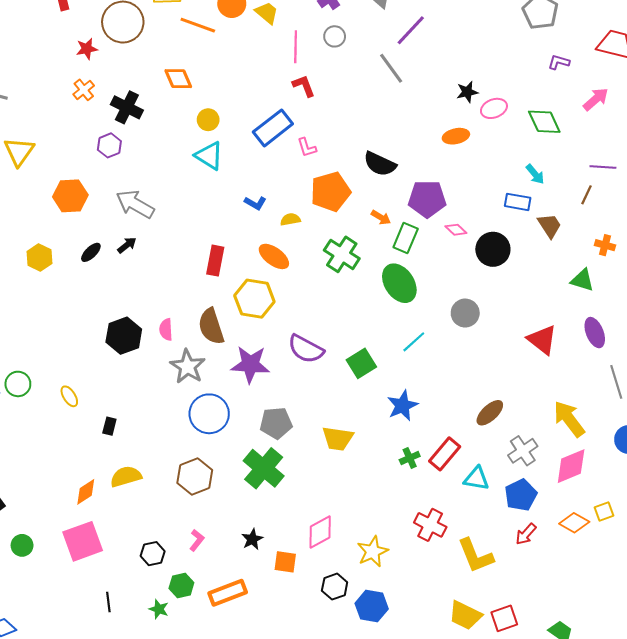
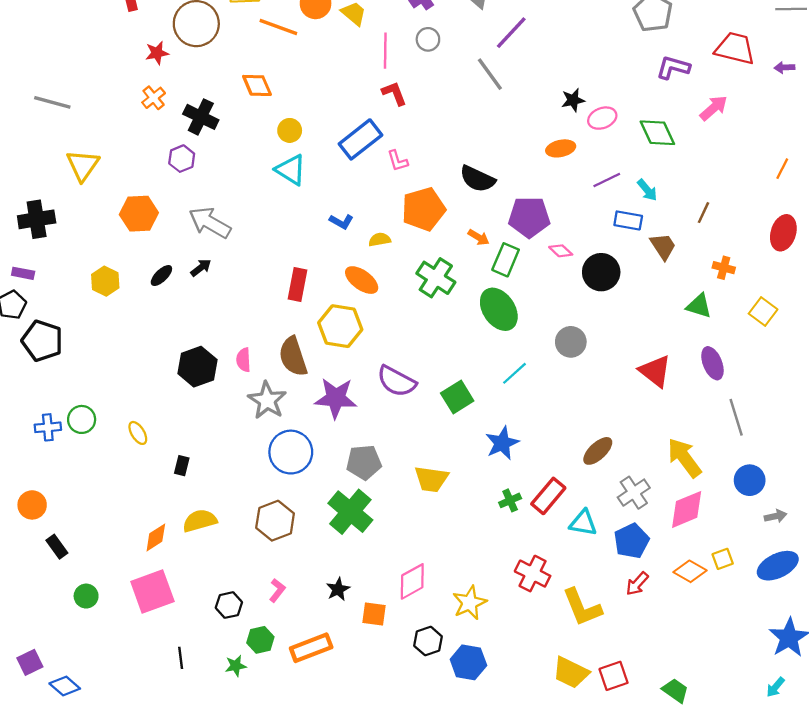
purple L-shape: (559, 62) -> (673, 67), size x1.4
purple line: (603, 167) -> (607, 180), moved, turned -30
green star: (159, 609) -> (236, 666), turned -30

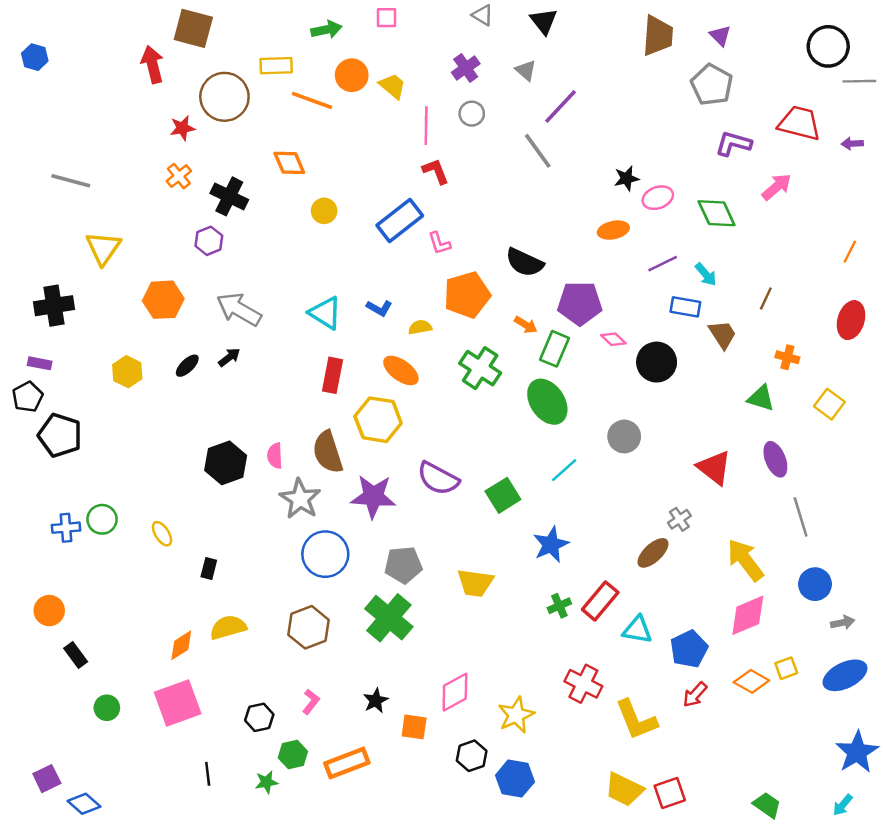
cyan triangle: (291, 170) -> (325, 313), moved
gray cross: (634, 493) -> (679, 519), moved, size x0.7
green trapezoid: (675, 690) -> (767, 805), moved

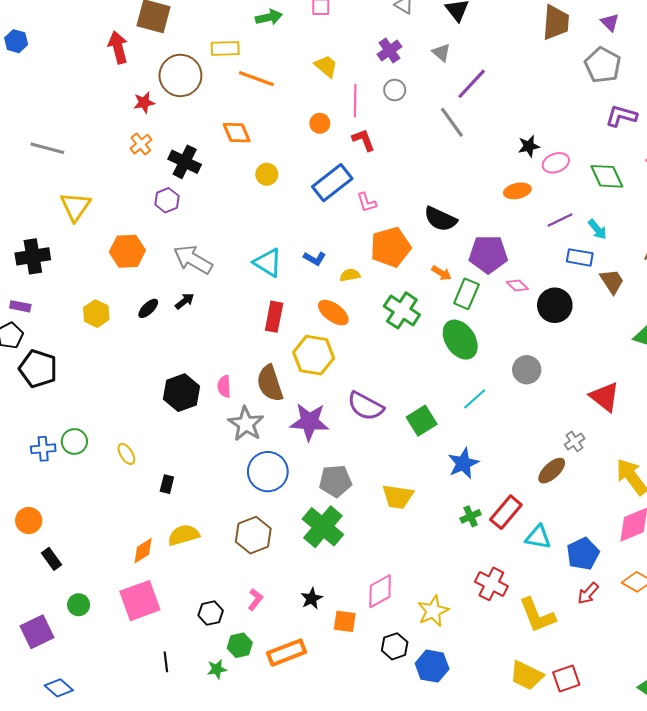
orange circle: (352, 75) -> (320, 123), moved, size x0.7
purple square: (47, 779) -> (37, 632), moved, size x1.4

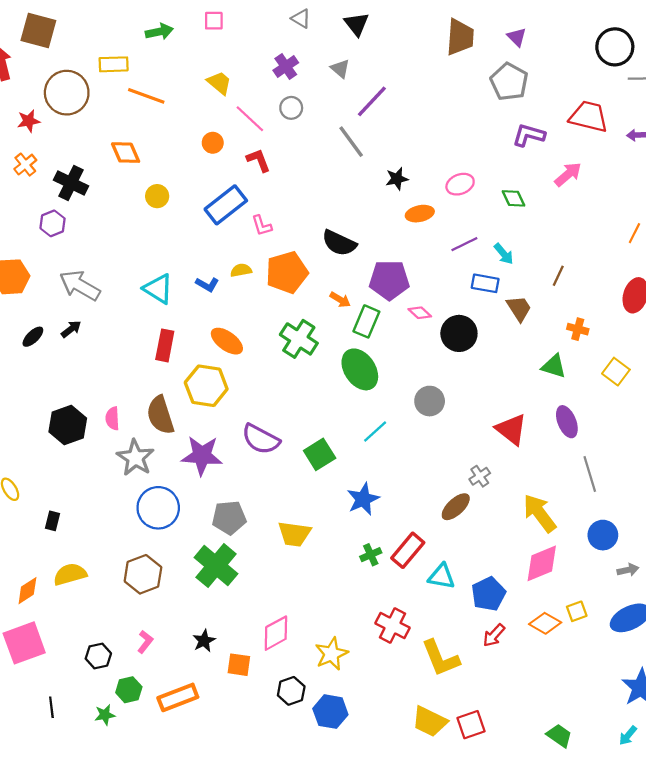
pink line: (355, 100) -> (250, 119), turned -48
black star: (529, 146) -> (397, 179), moved
green diamond: (607, 176) -> (513, 198), size x0.7
yellow semicircle: (350, 275) -> (241, 270), moved

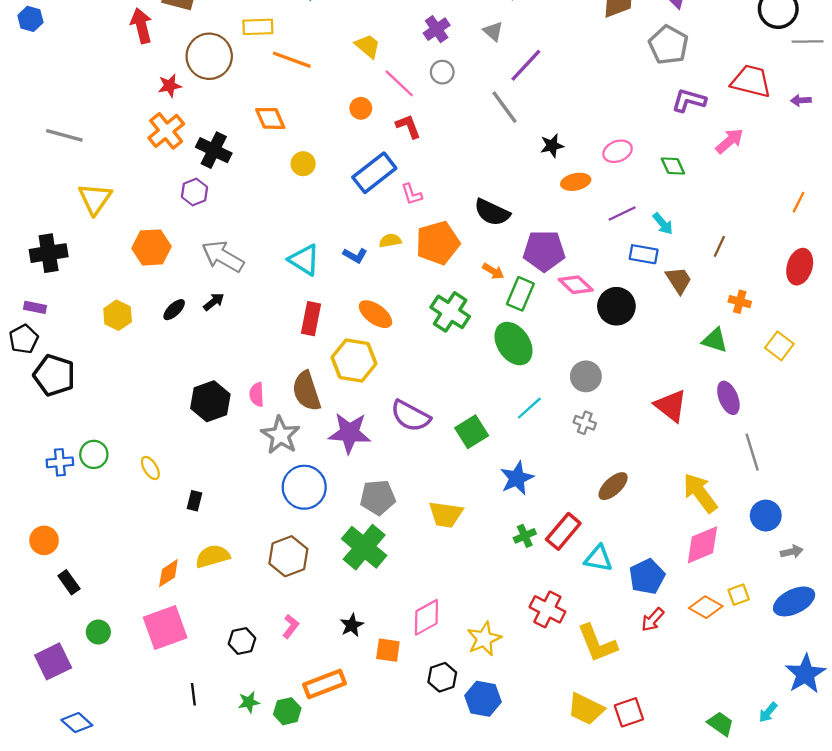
orange cross: (25, 165) -> (166, 131), size x1.5
pink diamond: (420, 313) -> (576, 285), size x1.4
gray cross: (480, 476) -> (585, 423), moved, turned -36
green hexagon: (129, 690) -> (287, 711), moved
cyan arrow: (628, 736) -> (768, 712), moved

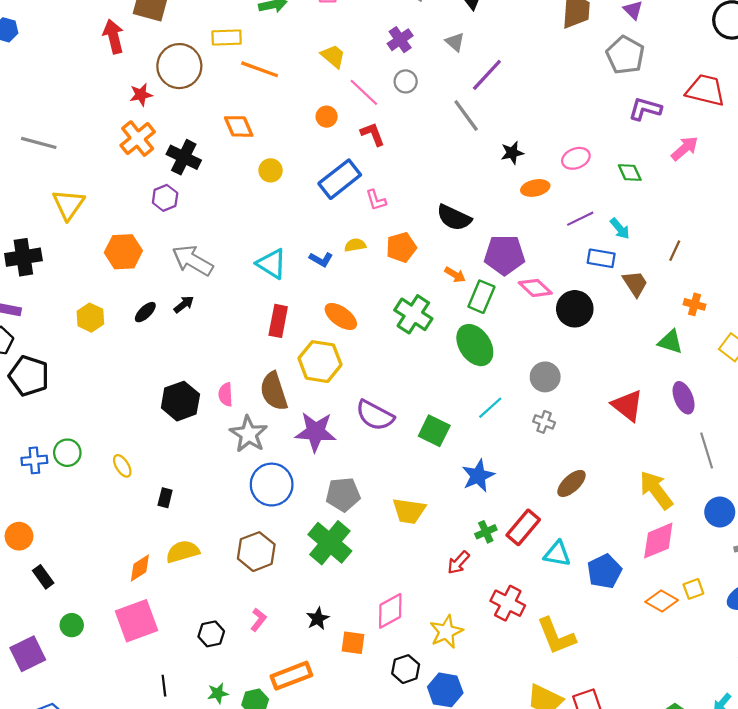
orange pentagon: (438, 243) -> (401, 247), size x0.7
green square: (472, 432) -> (434, 431), turned -32
red arrow: (653, 620) -> (458, 563), moved

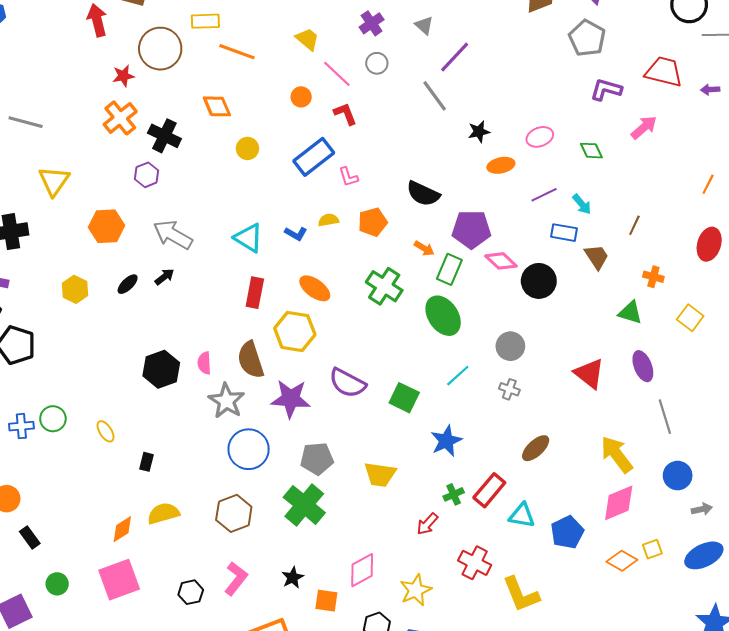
pink L-shape: (258, 620) -> (236, 579), size x1.5

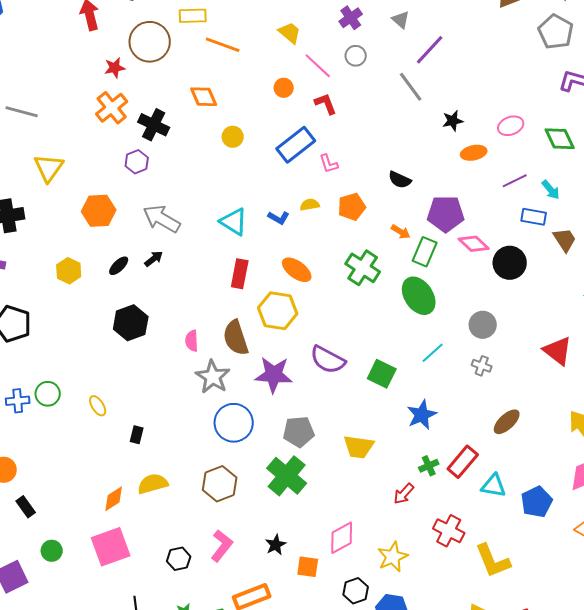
green diamond: (591, 151) -> (560, 139), size x1.4
black semicircle: (423, 194) -> (400, 180), size x0.7
black hexagon: (161, 369) -> (131, 323), moved

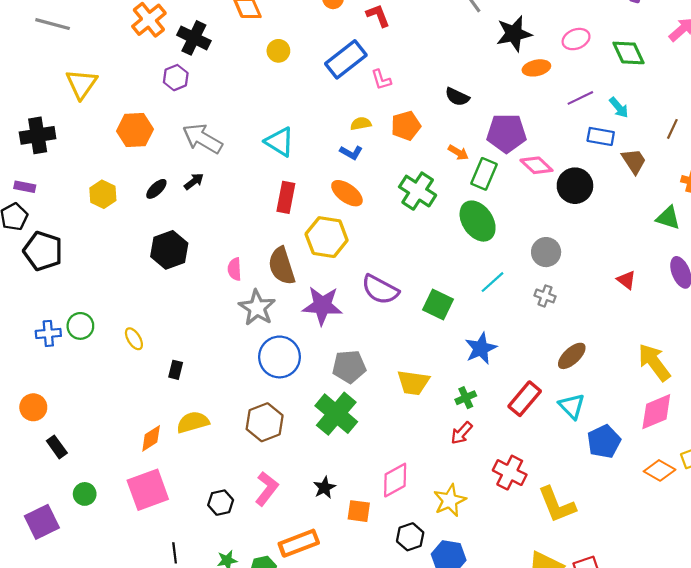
black star: (453, 121) -> (514, 34), size x1.6
blue L-shape: (279, 218) -> (351, 152), moved
red triangle: (558, 351) -> (626, 280), size x0.6
green cross: (429, 466) -> (466, 398), moved
cyan triangle: (494, 486) -> (572, 406), moved, turned 36

